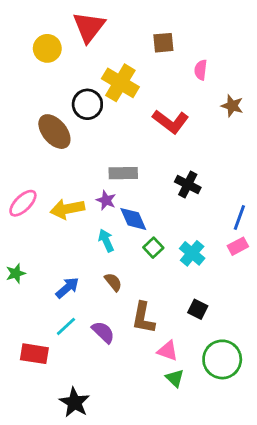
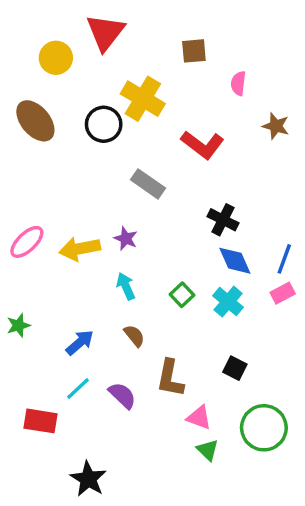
brown ellipse: (54, 132) -> (35, 121), moved
gray rectangle: (123, 173) -> (148, 184), moved, turned 36
blue diamond: (133, 219) -> (235, 261), moved

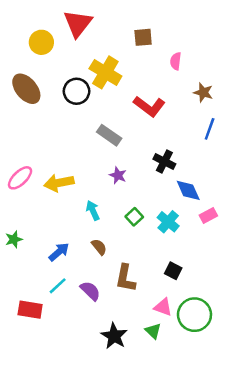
purple star: (126, 239) -> (118, 175), moved
blue line: (284, 259) -> (210, 129), moved
blue diamond: (235, 261) -> (188, 190), moved
pink triangle: (199, 418) -> (163, 307), moved
black star: (88, 479) -> (114, 336), moved

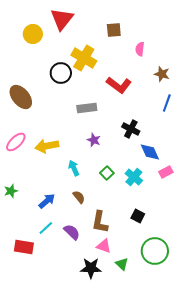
brown ellipse: (26, 89) -> (21, 97), moved
gray rectangle: (109, 135) -> (87, 108), turned -42
pink triangle: (163, 307) -> (104, 246), moved
black star: (114, 336) -> (91, 268), turned -30

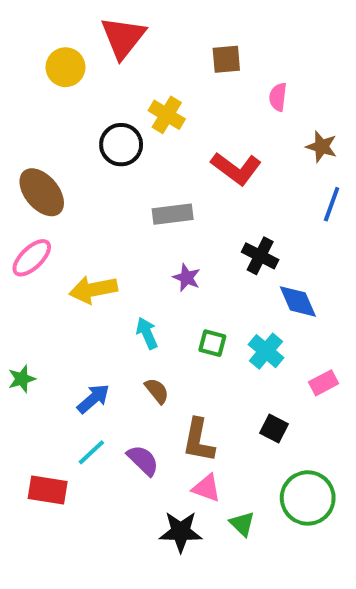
yellow cross: (84, 58) -> (167, 115), size x0.7
pink ellipse: (16, 142) -> (32, 258), moved
pink rectangle: (166, 172) -> (324, 383), moved
green square: (107, 173) -> (212, 343), turned -32

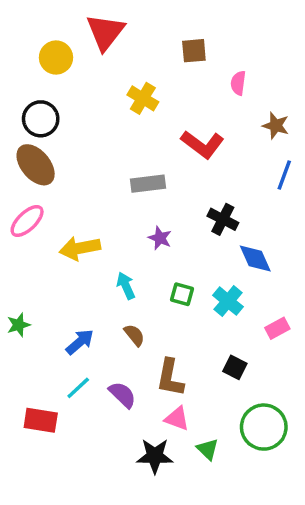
black circle: (121, 145) -> (41, 119), moved

